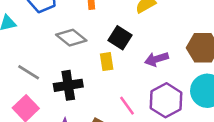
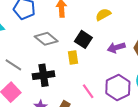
purple arrow: (157, 59) -> (116, 47), moved

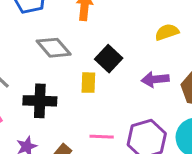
yellow semicircle: (103, 15) -> (167, 32), moved
pink line: (88, 91) -> (102, 137), turned -63

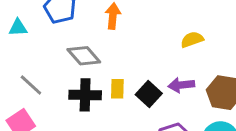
black square: (109, 59) -> (149, 94), moved
black cross: (40, 101) -> (85, 95), moved

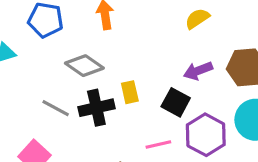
gray line: (31, 85) -> (56, 108), moved
black square: (149, 94) -> (176, 102), moved

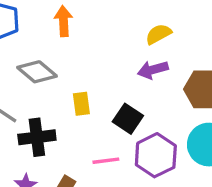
purple arrow: (198, 71) -> (153, 70), moved
black cross: (96, 108) -> (37, 137), moved

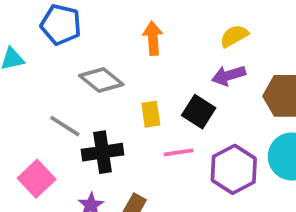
orange arrow: (63, 21) -> (153, 38), moved
black square: (128, 119) -> (199, 112), moved
pink line: (106, 161) -> (178, 152), moved

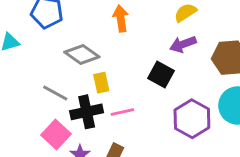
yellow rectangle: (151, 114) -> (101, 83), moved
pink line: (178, 152) -> (122, 112), moved
pink square: (37, 179) -> (56, 135), moved

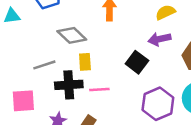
gray line: (55, 93) -> (44, 65), turned -55
pink square: (56, 135) -> (23, 101), moved, turned 35

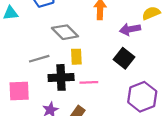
purple arrow: (159, 39) -> (130, 29), moved

